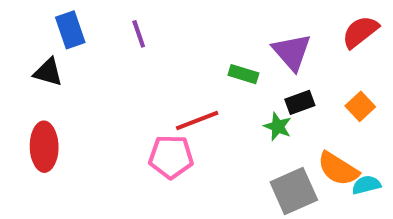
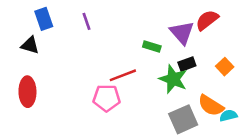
red semicircle: (360, 32) -> (207, 20), moved
green star: (278, 127) -> (173, 79), size x1.6

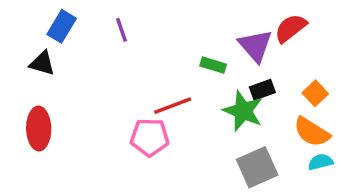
blue rectangle: (44, 19) -> (62, 26), turned 50
orange semicircle: (211, 105) -> (312, 132), moved

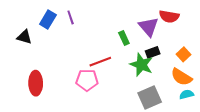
blue rectangle: (62, 26) -> (48, 20), moved
red semicircle: (291, 28) -> (169, 16), turned -132
green rectangle: (213, 65) -> (124, 38), turned 48
red ellipse: (39, 129) -> (36, 83), moved

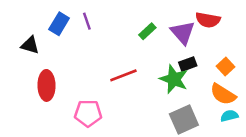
green rectangle: (124, 38) -> (147, 31), moved, turned 72
pink pentagon: (87, 80) -> (88, 113), moved
red ellipse: (36, 83) -> (46, 85), moved

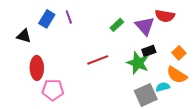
pink pentagon: (88, 113) -> (53, 90), moved
cyan semicircle: (229, 116) -> (163, 87), moved

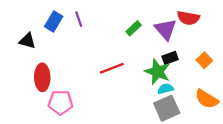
orange semicircle: (177, 75) -> (207, 99), moved
cyan semicircle: (163, 87) -> (166, 89), moved

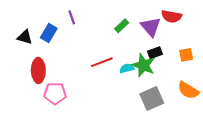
blue rectangle: (54, 21) -> (49, 33), moved
orange square: (204, 60) -> (186, 55), turned 32
cyan semicircle: (166, 89) -> (127, 68), moved

